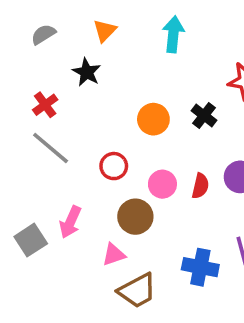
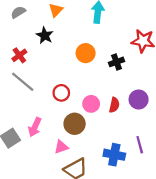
black cross: (204, 116) -> (116, 62), turned 32
orange circle: (153, 119) -> (86, 53), moved

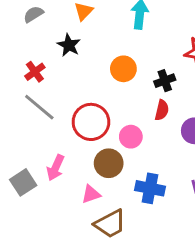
red circle: (61, 93) -> (91, 122), size x1.6
red semicircle: (114, 105) -> (162, 110), moved
blue cross: (114, 155) -> (150, 188), moved

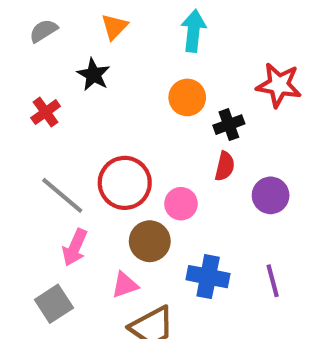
orange circle: (123, 69) -> (187, 97), moved
gray line: (39, 107) -> (62, 195), moved
gray square: (23, 182) -> (54, 304), moved

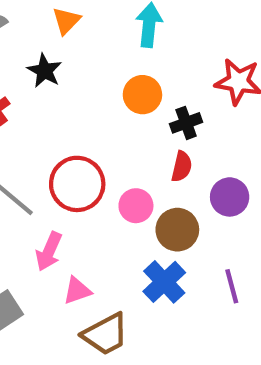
brown circle: (150, 241) -> (177, 230), moved
pink arrow: (75, 247) -> (49, 251), moved
blue cross: (208, 277) -> (164, 282), turned 36

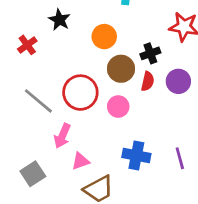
orange circle: (142, 95) -> (104, 37), moved
purple circle: (230, 197) -> (178, 81), moved
brown circle: (177, 230) -> (121, 69), moved
blue cross: (164, 282) -> (136, 155), turned -36

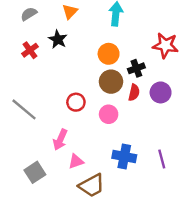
orange circle: (104, 37) -> (109, 54), moved
red cross: (27, 45) -> (30, 50), moved
red circle: (80, 93) -> (76, 102), size x0.6
gray line: (38, 101) -> (24, 109), moved

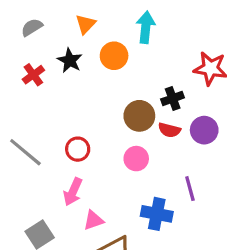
orange circle: (109, 54) -> (114, 56), moved
red semicircle: (134, 92) -> (169, 130), turned 91
red circle: (76, 102) -> (78, 149), moved
purple line: (162, 159) -> (190, 189), moved

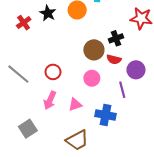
purple circle: (204, 130) -> (136, 70), moved
purple line: (190, 189) -> (122, 90), moved
pink triangle: (93, 220) -> (75, 104), moved

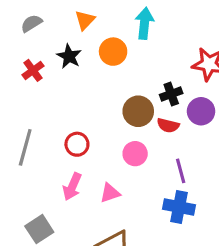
purple circle: (136, 70) -> (201, 111), moved
gray line: (18, 74) -> (25, 147), turned 65
blue cross: (106, 115) -> (179, 207), moved

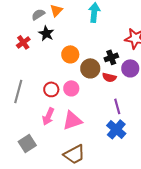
gray semicircle: (31, 23) -> (38, 14), moved
orange circle: (113, 52) -> (70, 54), moved
pink circle: (135, 154) -> (71, 88), moved
pink triangle: (110, 193) -> (72, 120), size x1.5
blue cross: (179, 207) -> (116, 129), turned 30

